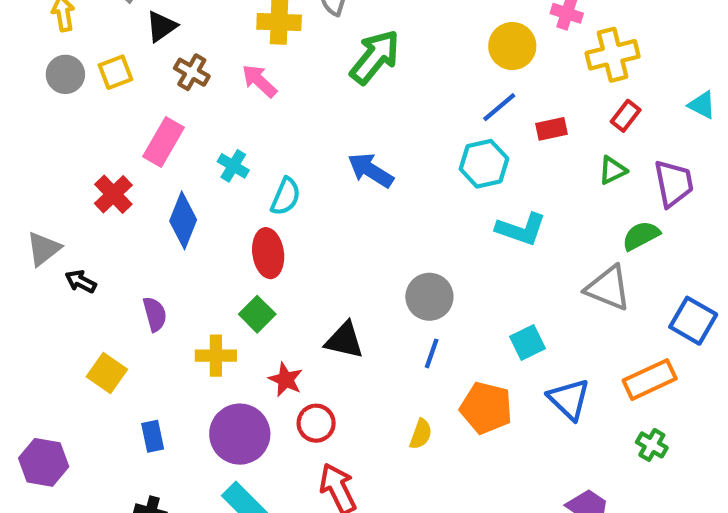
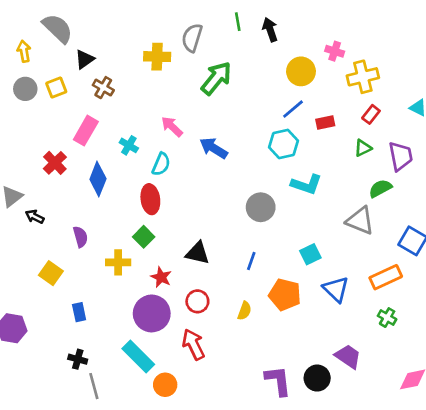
pink arrow: (259, 81) -> (172, 127), moved
gray circle: (429, 297) -> (261, 207), moved
red circle: (316, 423) -> (197, 301), moved
purple circle: (240, 434) -> (152, 313), moved

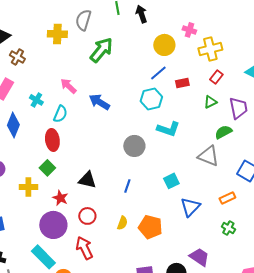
orange rectangle: (386, 277) -> (227, 198), size x0.7
blue triangle: (336, 289) -> (190, 207), turned 30
orange pentagon: (285, 295) -> (150, 227), moved

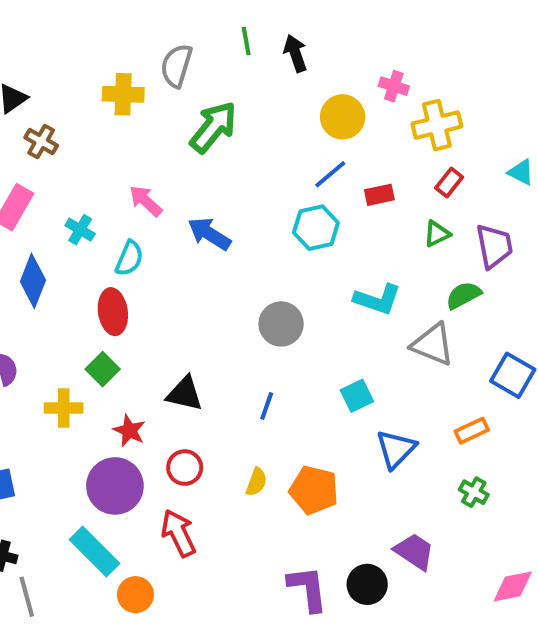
cyan L-shape: (168, 129) -> (377, 299), moved

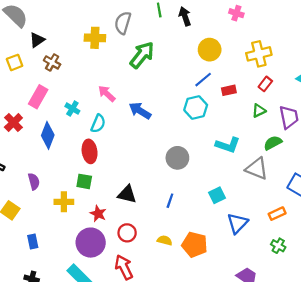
pink cross: (394, 86) -> (236, 13), moved
green square: (103, 369) -> (84, 181), turned -35
yellow semicircle: (256, 482) -> (165, 240), turned -96

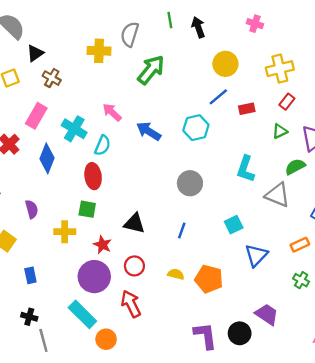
cyan hexagon: (196, 107) -> (196, 128), moved
cyan cross: (72, 109) -> (74, 129), size x1.5
cyan L-shape: (228, 145) -> (246, 169), turned 90

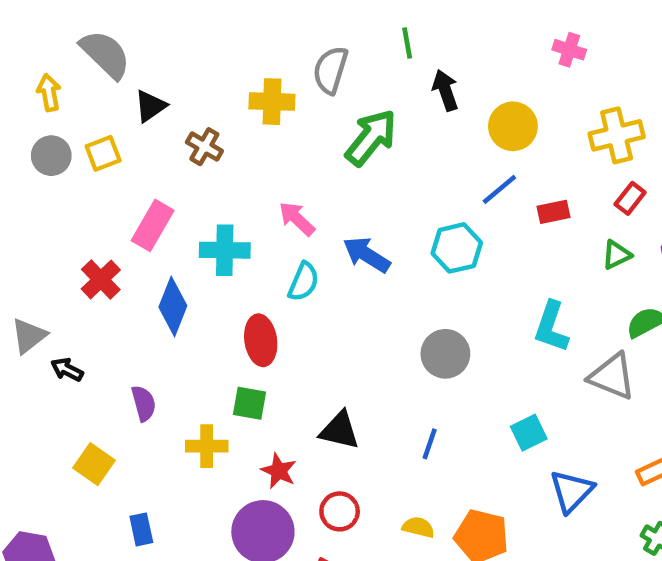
black arrow: (198, 27) -> (445, 90), moved
brown cross: (52, 78) -> (204, 147), moved
cyan cross: (74, 129) -> (225, 250), turned -30
cyan semicircle: (103, 145) -> (304, 282), moved

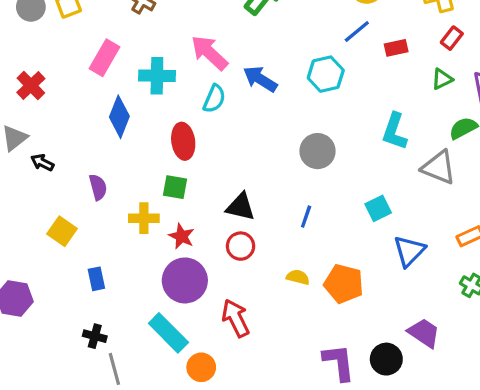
pink arrow: (297, 219) -> (209, 53), size x1.4
red cross: (101, 279) -> (31, 86), moved
red star: (279, 471) -> (182, 236), moved
red circle: (340, 511) -> (241, 246), moved

